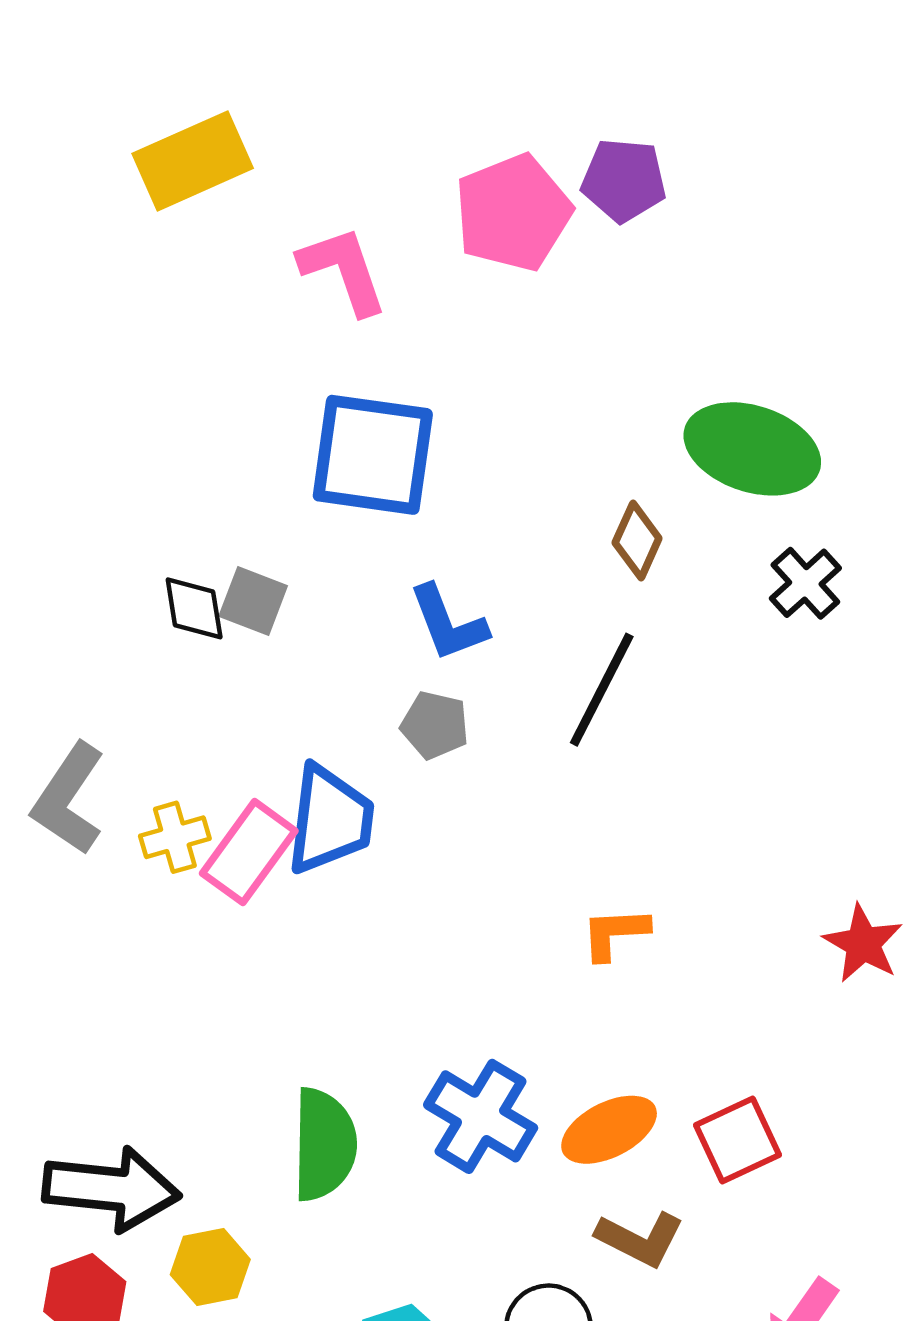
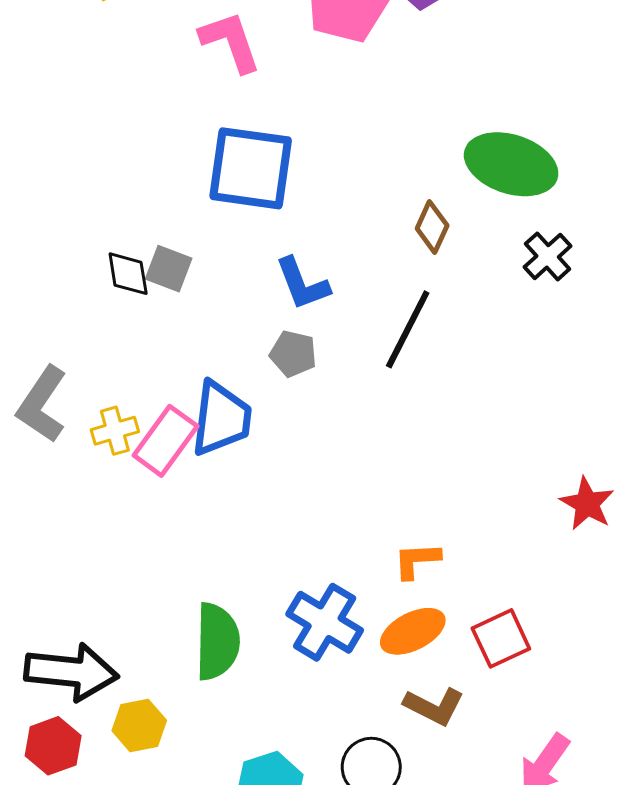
orange L-shape: (615, 933) -> (417, 560), moved

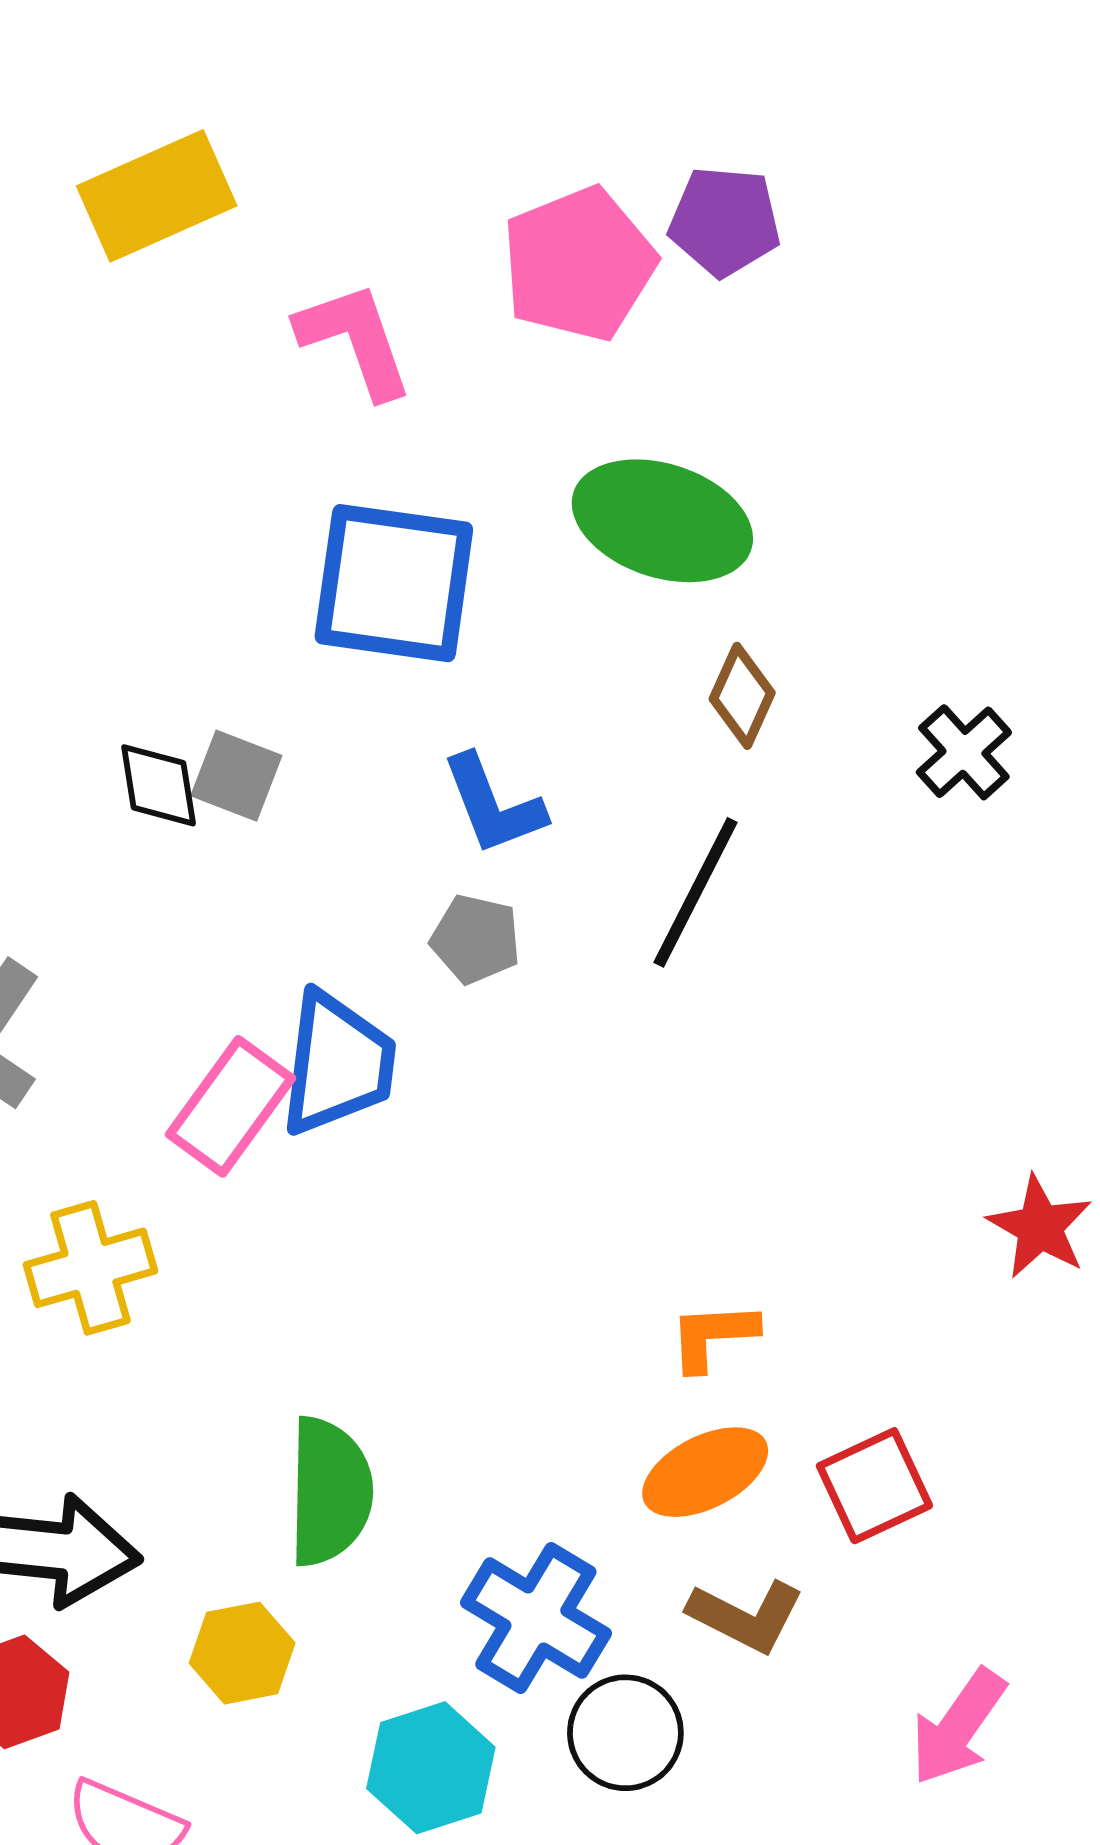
green ellipse: (511, 164) -> (662, 521), moved
yellow cross: (115, 431) -> (90, 1268), moved, size x1.4
blue cross: (325, 622) -> (536, 1618), moved
yellow hexagon: (139, 726) -> (242, 1653), moved

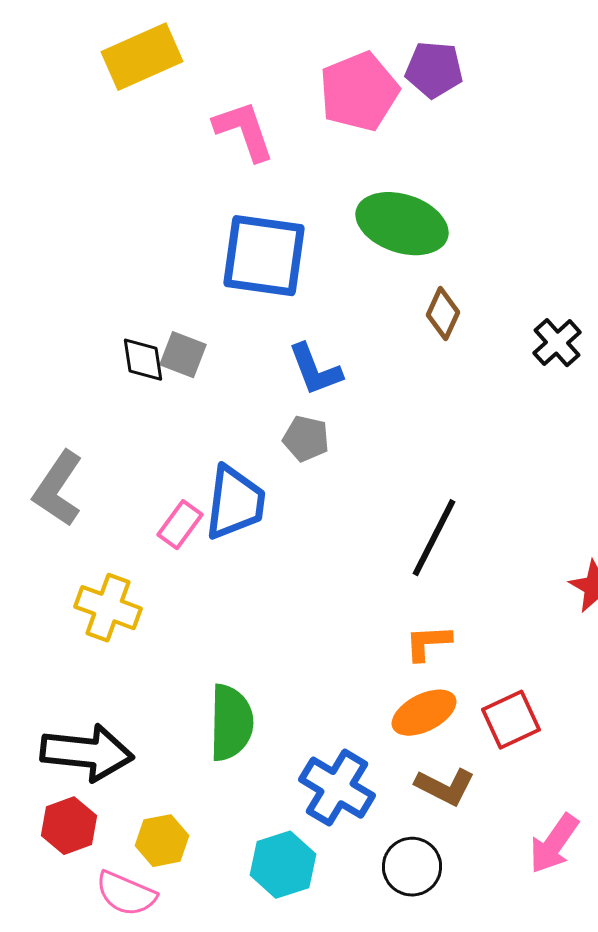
black line: (695, 892) -> (434, 538), moved
pink rectangle: (231, 1106) -> (180, 525), size x0.7
yellow cross: (90, 1268) -> (108, 608), turned 36
yellow hexagon: (242, 1653) -> (162, 841), moved
black circle: (625, 1733) -> (412, 867), moved

